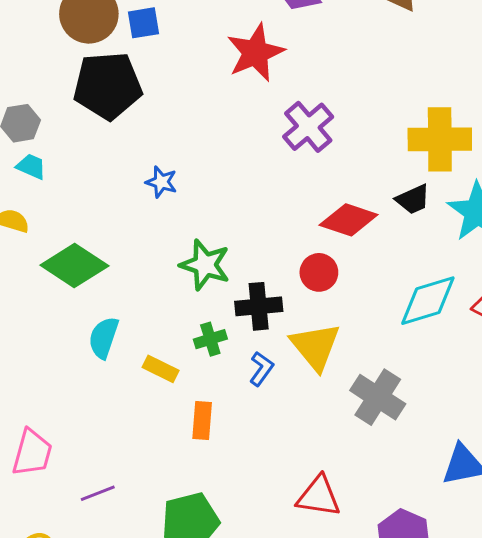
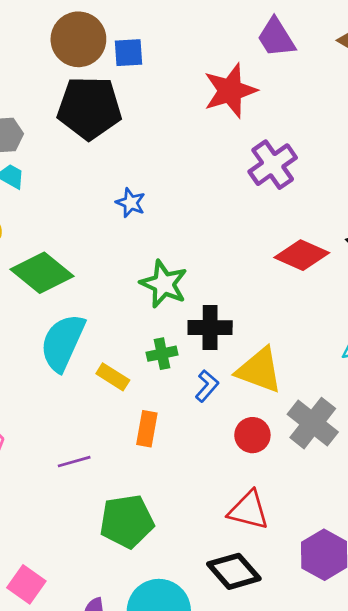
red circle: (319, 272) -> (252, 435), moved
cyan semicircle: (104, 338) -> (63, 342), size x1.5
yellow triangle: (315, 346) -> (259, 370), turned -36
purple line: (98, 493) -> (74, 462), moved

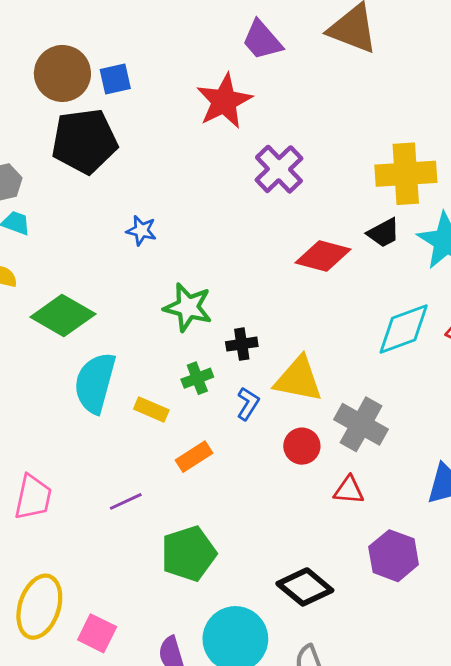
black cross: (210, 328) -> (242, 344), size x0.7
orange rectangle: (147, 429) -> (194, 457), turned 56
red triangle: (249, 510) -> (349, 490), moved, size x0.7

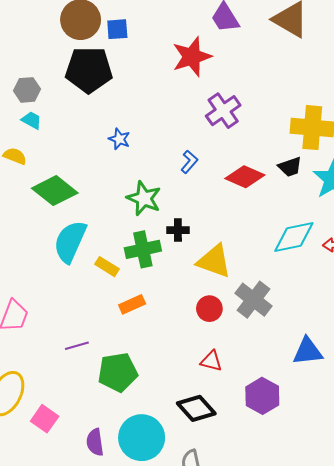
green cross: (197, 378) -> (143, 249), size x1.6
blue L-shape: (248, 404) -> (189, 162), moved
red triangle: (349, 490) -> (211, 361), moved
purple line: (126, 501) -> (77, 346), moved

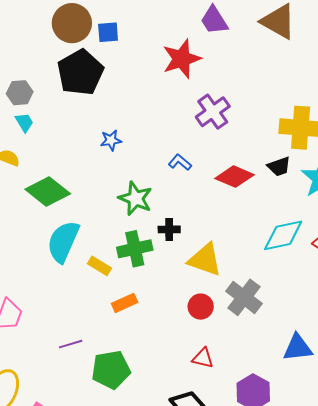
black pentagon: (89, 70) -> (80, 72), turned -30
cyan trapezoid: (32, 120) -> (24, 122), turned 30
blue star: (119, 139) -> (111, 140), turned -30
blue L-shape: (189, 162) -> (180, 162), turned -90

